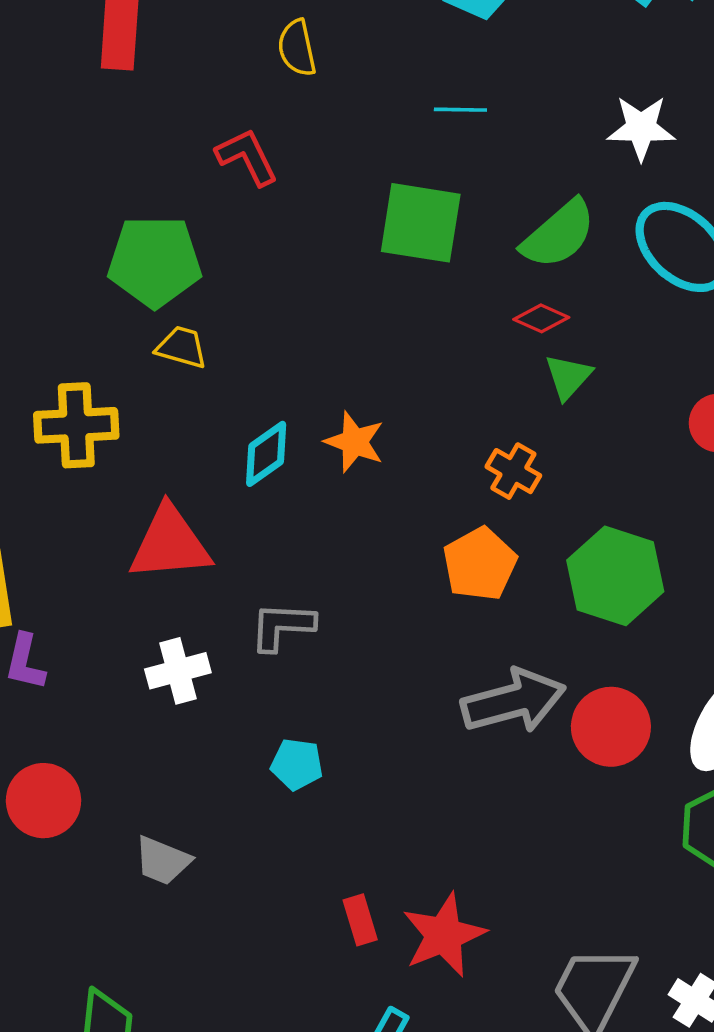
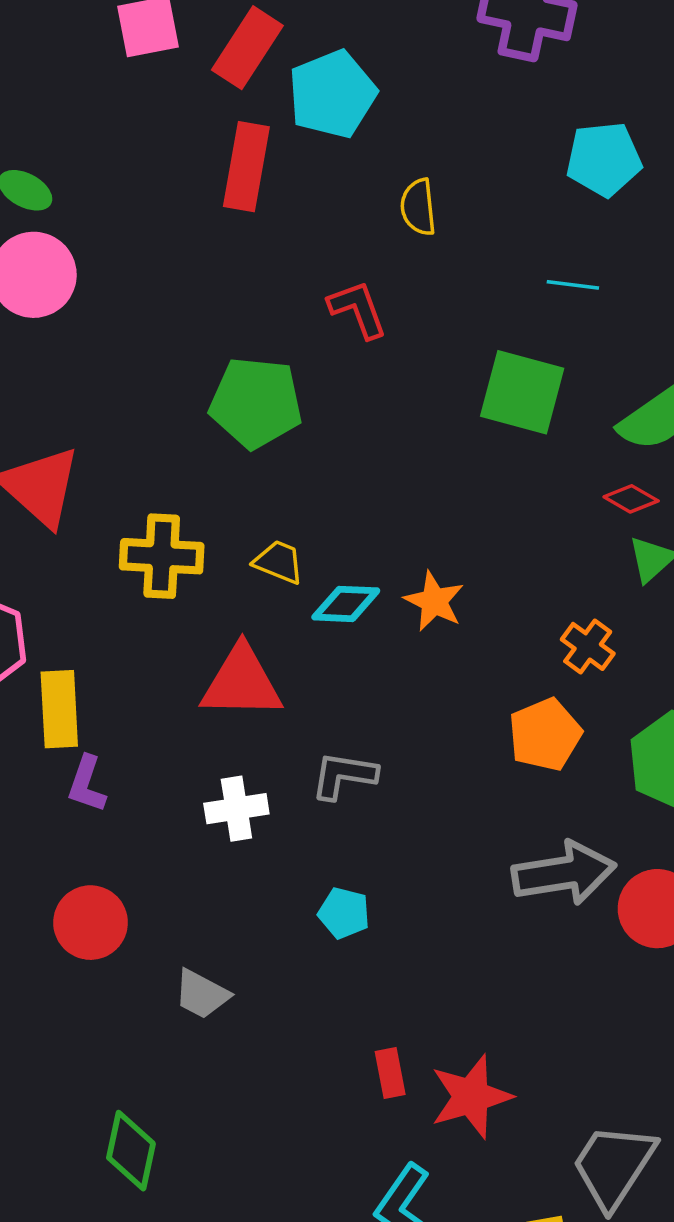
yellow trapezoid: (182, 347) -> (279, 562), moved
cyan diamond: (266, 454) -> (346, 604), turned 32

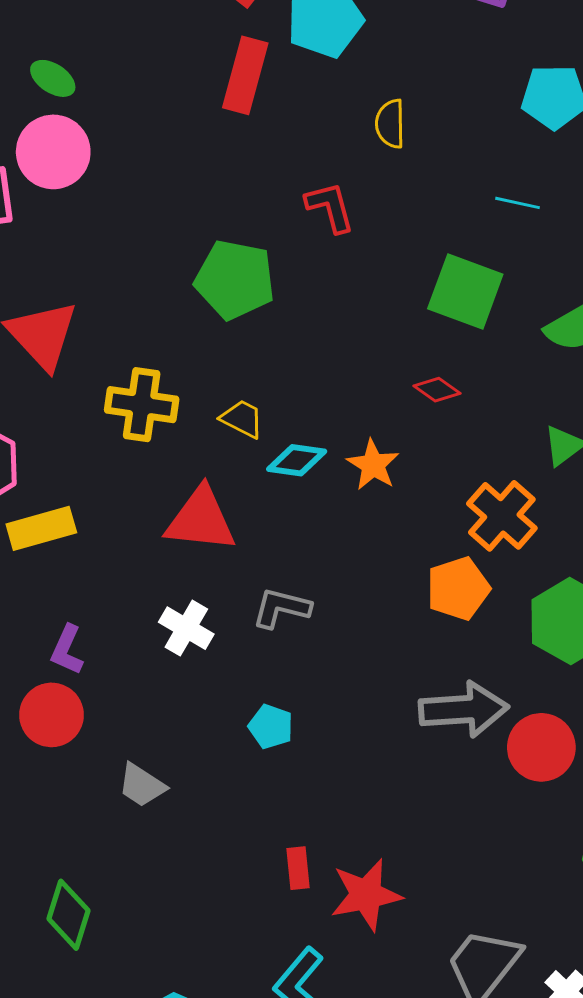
red diamond: (631, 499) -> (437, 390), moved
orange cross: (588, 646) -> (502, 516), size x1.5
yellow rectangle: (59, 709) -> (41, 528), turned 72
purple L-shape: (87, 784) -> (67, 650), moved
white cross: (236, 809) -> (186, 628), turned 34

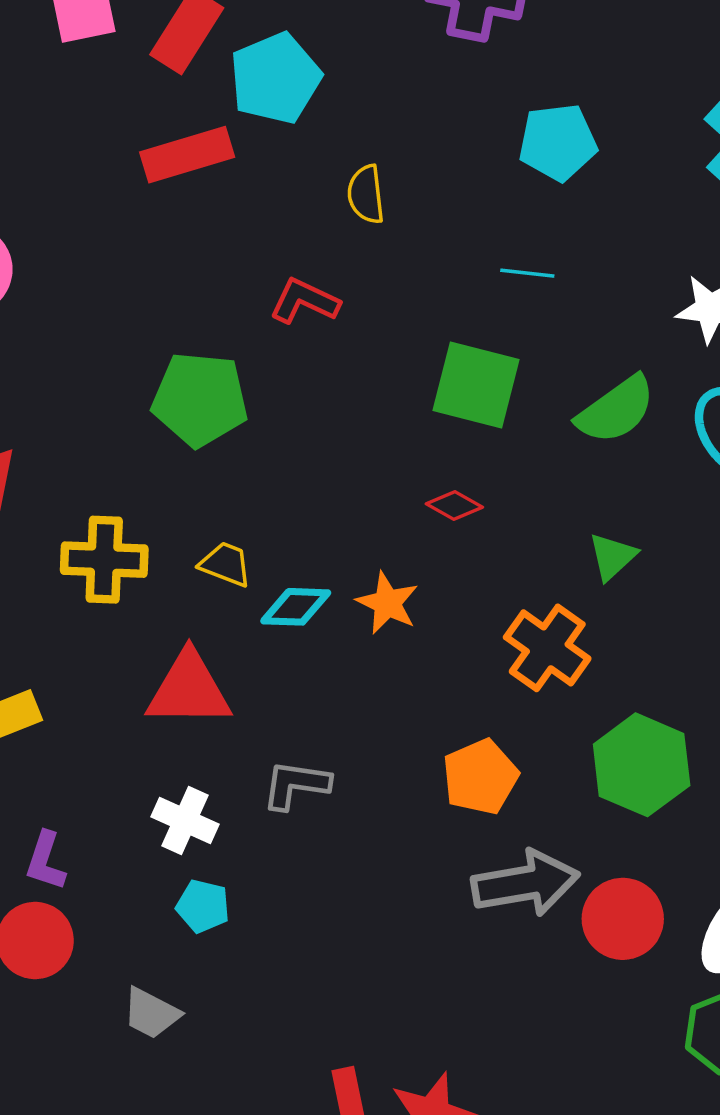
red rectangle: (245, 75) -> (187, 155), turned 64
red L-shape: (330, 207) -> (304, 301), turned -44
orange pentagon: (458, 588) -> (480, 777), moved
cyan pentagon: (271, 727) -> (203, 906), moved

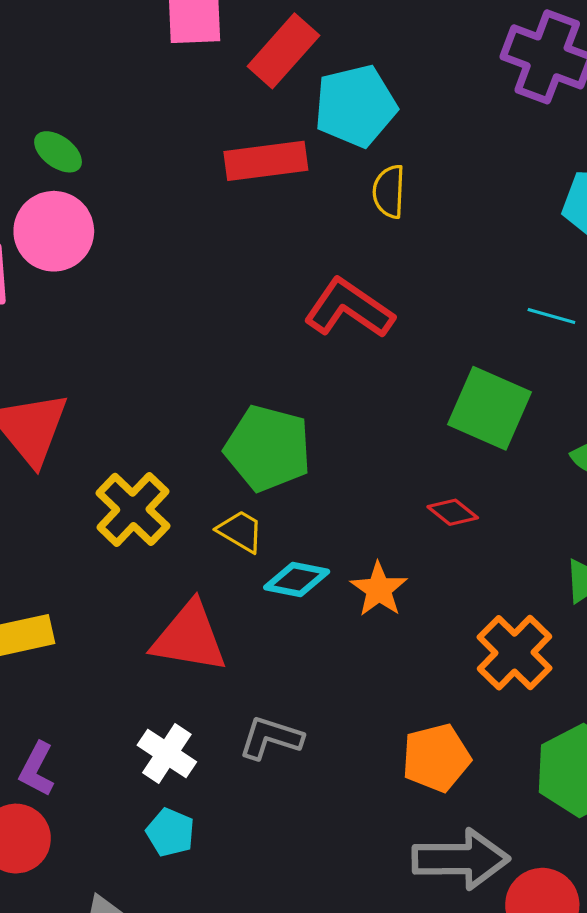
yellow semicircle: (366, 194) -> (389, 192), moved
red L-shape: (304, 301) -> (349, 308), size x1.4
green pentagon: (200, 399) -> (268, 448), moved
yellow cross: (104, 560) -> (133, 509), turned 32

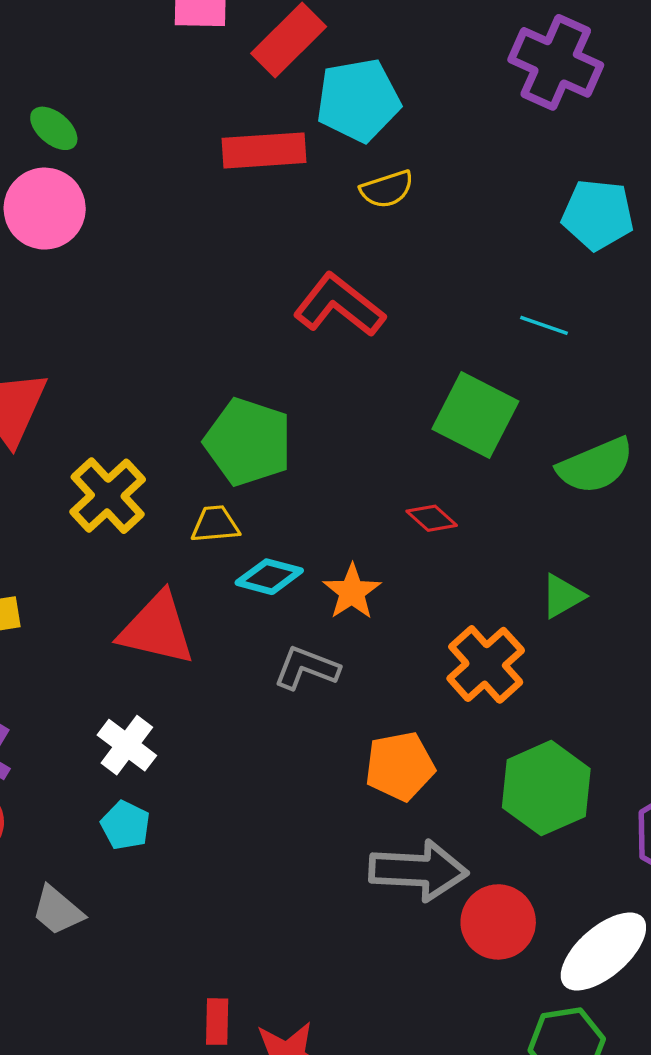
yellow semicircle: (389, 192) -> (387, 189), turned -114
yellow trapezoid: (240, 531) -> (215, 524), turned -39
gray L-shape: (271, 738) -> (306, 668), moved

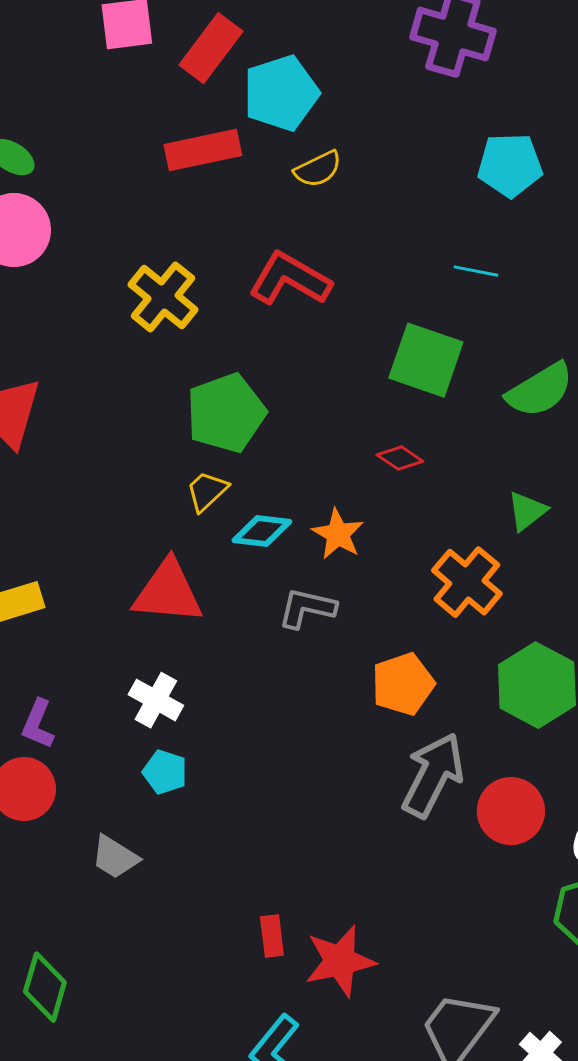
green pentagon: (248, 442) -> (226, 413), turned -30
yellow cross: (108, 496) -> (163, 297), moved
yellow trapezoid: (215, 524) -> (207, 491), turned -30
gray arrow: (418, 870) -> (433, 775), turned -58

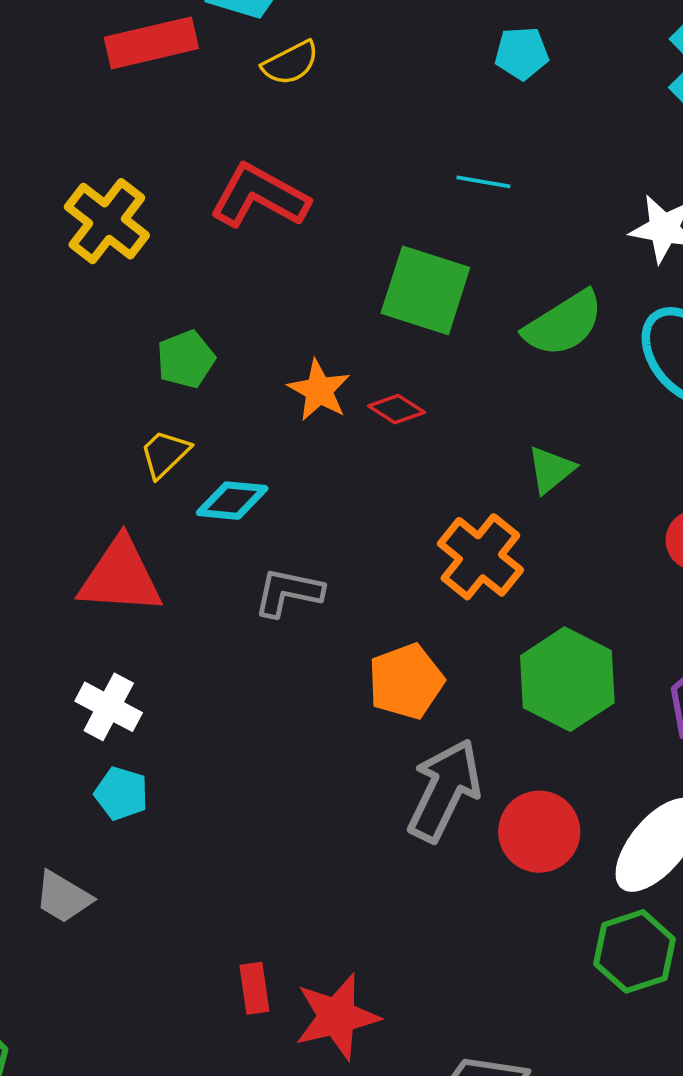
cyan pentagon: (510, 165) -> (522, 53), size x0.7
green pentagon: (226, 413) -> (186, 359), size x0.6
orange star: (338, 534) -> (319, 390), moved

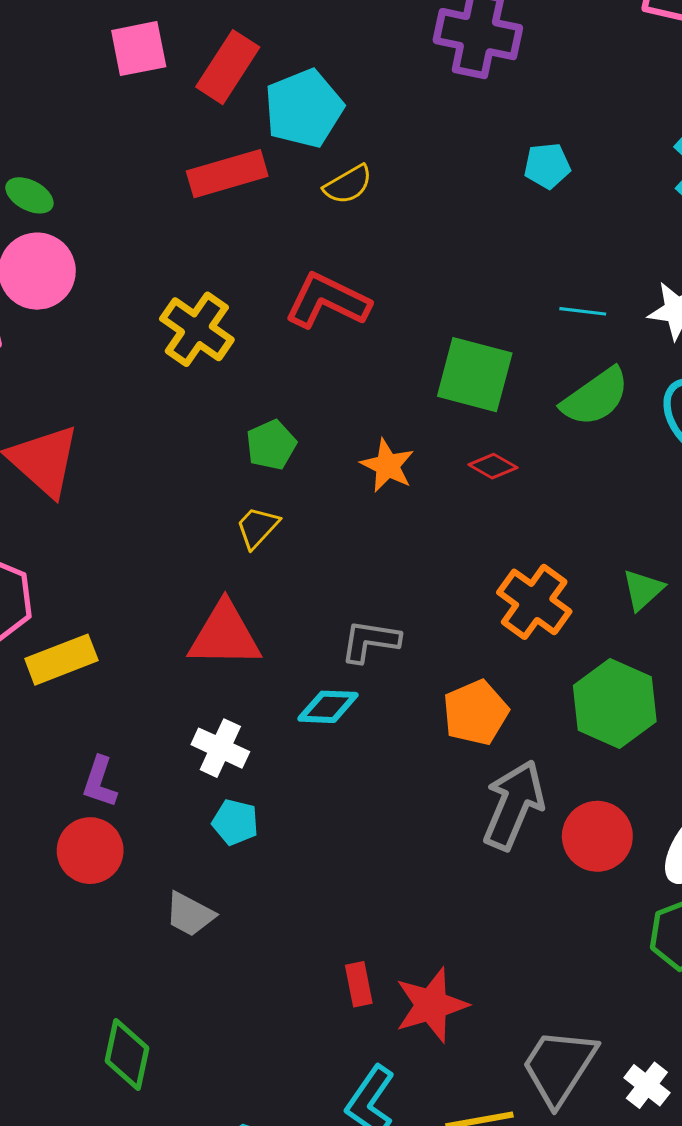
cyan line: (483, 182) -> (583, 311), moved
red diamond: (397, 409) -> (493, 466), moved
green triangle: (551, 470) -> (643, 590), moved
cyan diamond: (232, 501) -> (328, 707), moved

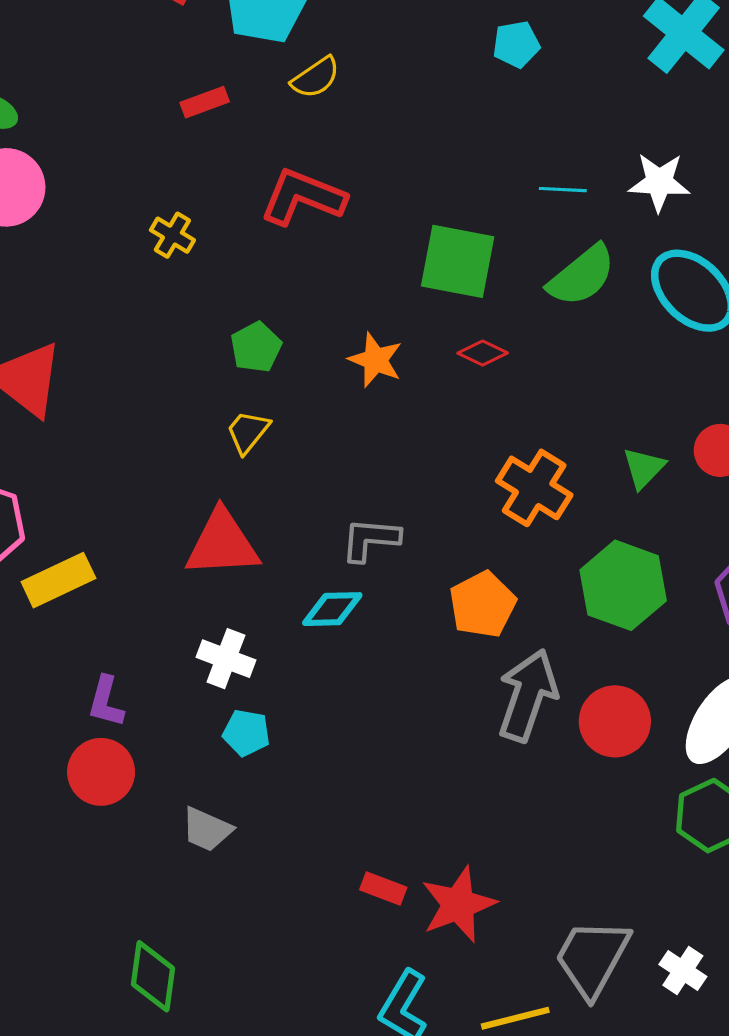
red rectangle: (227, 174) -> (205, 102), moved, size x0.6
yellow cross: (197, 329) -> (172, 235), size x0.6
red rectangle: (359, 984) -> (383, 888), turned -54

